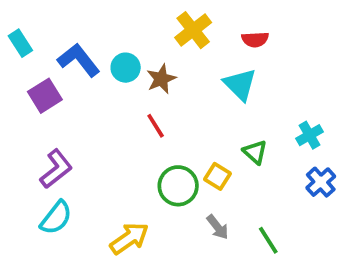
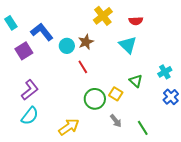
cyan circle: (126, 68) -> (67, 46), moved

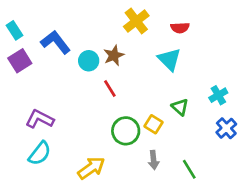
purple square: (24, 51) -> (20, 61), moved
purple L-shape: (30, 90) -> (40, 119), turned -115
gray arrow: (116, 121) -> (154, 160), turned 32

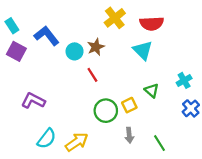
red semicircle: (180, 28) -> (152, 23), size x1.5
purple square: (20, 61) -> (16, 51), turned -30
yellow square: (154, 124) -> (129, 105), turned 32
cyan semicircle: (40, 153) -> (47, 139), moved

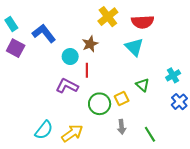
cyan circle: (75, 51) -> (70, 57), moved
red line: (92, 75) -> (87, 70), turned 32
purple L-shape: (33, 101) -> (67, 86), moved

